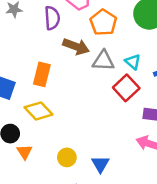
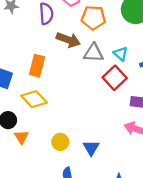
orange pentagon: (103, 22) -> (93, 18), turned -30

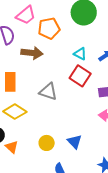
gray triangle: (94, 53) -> (48, 92), moved, turned 30

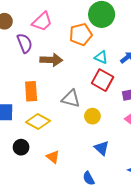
orange pentagon: (49, 28) -> (81, 34), moved
yellow circle: (47, 143) -> (92, 116), moved
orange triangle: (12, 147) -> (53, 157), moved

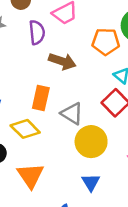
orange rectangle: (31, 91) -> (41, 98), moved
yellow circle: (92, 116) -> (91, 142), size x1.6
orange triangle: (53, 157) -> (30, 176), size x1.6

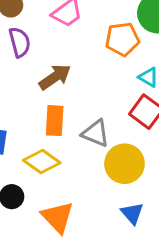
purple semicircle: (37, 32) -> (20, 42), moved
brown arrow: (62, 61) -> (55, 77), moved, turned -44

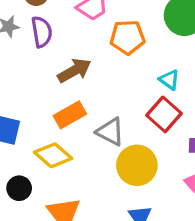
orange pentagon: (122, 39) -> (127, 37), moved
orange rectangle: (55, 121) -> (70, 115), turned 52

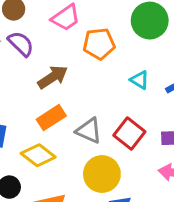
purple semicircle: (42, 32) -> (21, 44), turned -32
red square: (164, 114) -> (129, 133), moved
yellow circle: (137, 165) -> (102, 174), moved

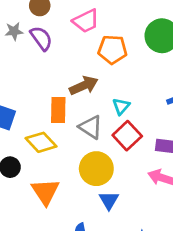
brown arrow: (53, 77) -> (84, 86), moved
cyan triangle: (140, 80) -> (121, 106), moved, turned 30
orange rectangle: (51, 118) -> (58, 110), turned -65

